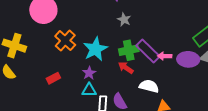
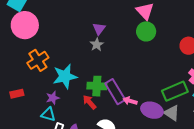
gray star: (124, 20) -> (97, 45), moved

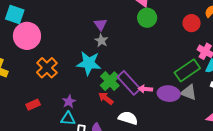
cyan star: (65, 76) -> (89, 63), moved, turned 30
green cross: (97, 86) -> (110, 81), turned -36

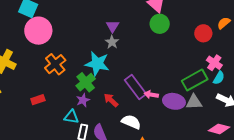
green cross: (110, 81) -> (86, 82), moved
gray triangle: (189, 92) -> (194, 102), turned -30
purple star: (69, 102) -> (83, 100), moved

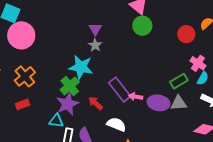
orange cross: (55, 64) -> (25, 76), moved
green rectangle: (195, 80) -> (179, 81), size x0.7
purple star: (83, 100) -> (68, 104), size x1.6

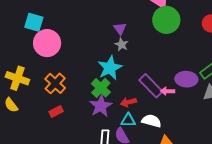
green circle: (142, 26) -> (166, 20), size x1.4
cyan star: (81, 67) -> (110, 68), turned -30
red arrow: (96, 103) -> (128, 102), turned -49
purple ellipse: (159, 103) -> (186, 79), moved
cyan triangle: (56, 121) -> (128, 120), moved

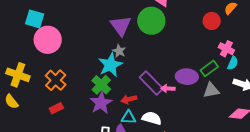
green circle: (166, 20) -> (151, 21), moved
purple triangle: (120, 29) -> (121, 26), size x1.6
gray star: (122, 45) -> (119, 51), moved

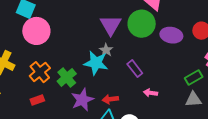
cyan star: (110, 65) -> (96, 63), turned 30
purple ellipse: (187, 77) -> (171, 35), moved
purple rectangle: (151, 83) -> (135, 69), moved, size x0.7
green cross: (101, 85) -> (67, 77), moved

